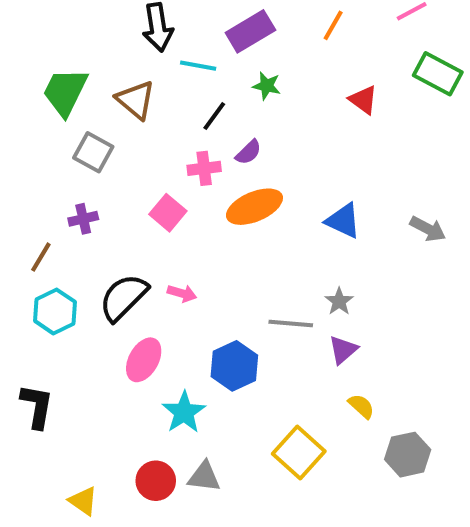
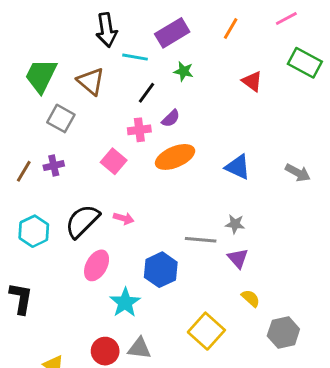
brown line: (41, 257) -> (24, 171), moved
gray star: (339, 301) -> (235, 224), turned -30
purple triangle: (343, 350) -> (238, 258), turned -30

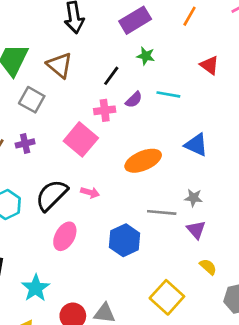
cyan line: (135, 57) -> (168, 94), moved
orange ellipse: (175, 157) -> (143, 161), moved
pink square: (114, 161) -> (81, 139), size x1.4
cyan star: (125, 303) -> (36, 288), moved

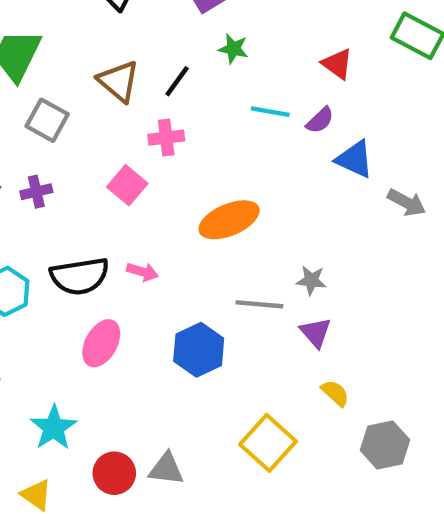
brown triangle: (60, 65) -> (119, 81), moved
purple semicircle: (134, 100) -> (320, 120), moved
pink square: (81, 139) -> (127, 185), size x0.7
blue triangle: (196, 145) -> (355, 159), moved
black semicircle: (52, 195) -> (80, 276), turned -144

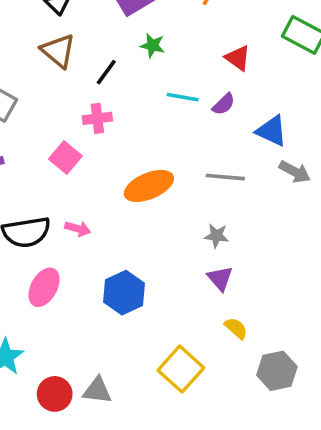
brown triangle: (119, 81) -> (58, 51), moved
blue triangle: (355, 159) -> (272, 131), moved
gray line: (259, 304) -> (225, 177), moved

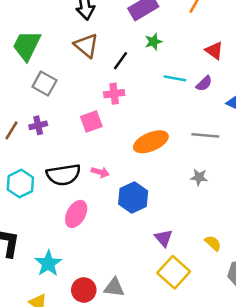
green star: (152, 45) -> (153, 42), turned -30
pink square: (65, 158) -> (91, 122), turned 30
purple triangle: (220, 278) -> (164, 238), moved
blue hexagon: (124, 293) -> (133, 198), moved

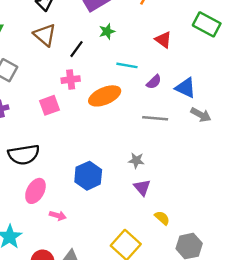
purple semicircle: (204, 83) -> (154, 82), moved
orange ellipse: (151, 142) -> (105, 96), moved
pink arrow: (100, 172) -> (58, 216), moved
gray star: (199, 177) -> (136, 160), moved
purple triangle: (164, 238) -> (142, 187), moved

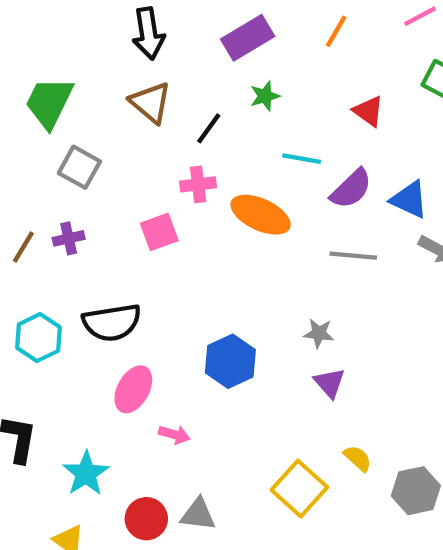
purple semicircle: (154, 82) -> (351, 189), size x1.5
orange ellipse: (105, 96) -> (261, 215), turned 48
yellow semicircle: (162, 218) -> (358, 458), moved

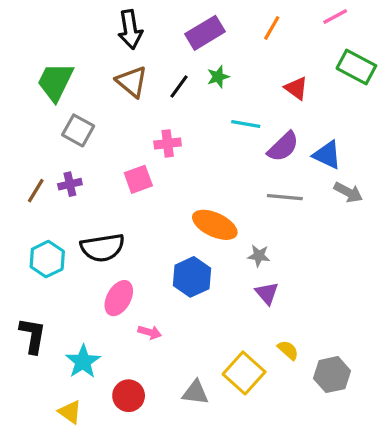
black line: (209, 128) -> (179, 87), moved
orange ellipse: (261, 215) -> (215, 225), moved
gray triangle: (198, 514) -> (195, 392), moved

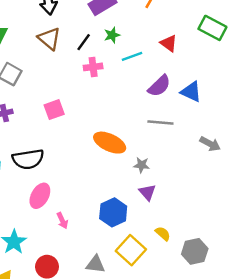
cyan line: (246, 124) -> (132, 56), moved, turned -30
pink cross: (168, 143) -> (93, 67), moved
gray arrow: (348, 192) -> (210, 144), moved
blue hexagon: (192, 277) -> (113, 212), moved
pink arrow: (150, 332) -> (62, 221), turned 49

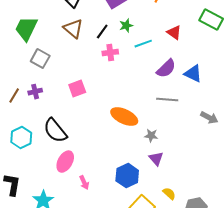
black semicircle: (28, 159) -> (55, 131), turned 60

